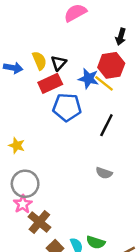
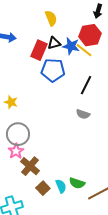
yellow semicircle: (39, 61) -> (51, 18), moved
black triangle: (59, 63) -> (54, 43), moved, turned 32
red rectangle: (50, 83) -> (39, 50), turned -42
gray semicircle: (104, 173) -> (83, 114), moved

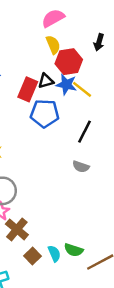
yellow semicircle: (51, 18) -> (53, 45), moved
red hexagon: (90, 35) -> (69, 62), moved

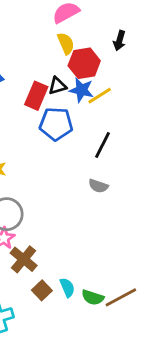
yellow line: (82, 89) -> (100, 96), turned -70
green semicircle: (74, 250) -> (93, 297), moved

